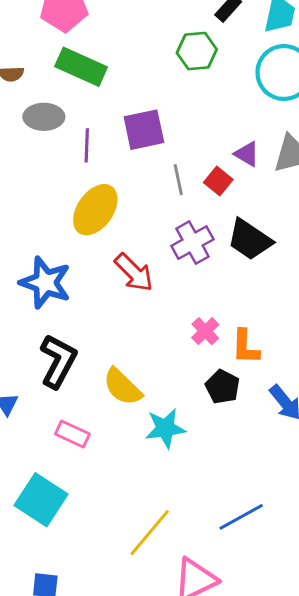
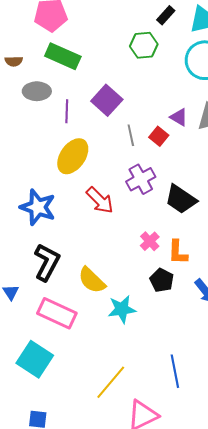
purple square: (144, 130) -> (107, 100), turned -36
black trapezoid: (250, 240) -> (181, 199), moved
pink rectangle: (72, 434) -> (57, 313), size x1.6
blue line: (241, 517) -> (175, 371), turned -72

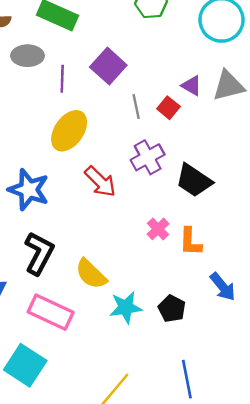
black pentagon: (162, 280) -> (172, 309), moved

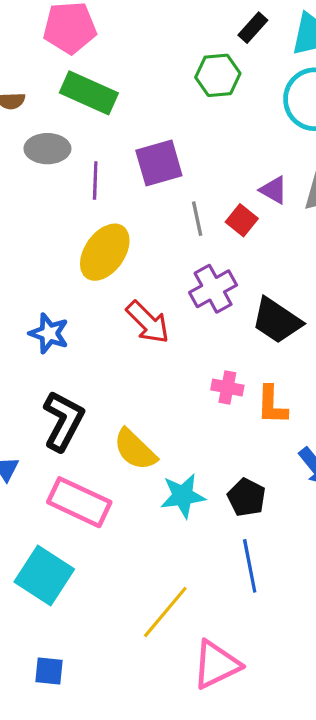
purple square: (108, 66) -> (159, 163), turned 32
blue star: (29, 190) -> (49, 333), size x0.7
pink cross: (158, 229) -> (227, 388), turned -35
blue line: (187, 379) -> (250, 566), moved

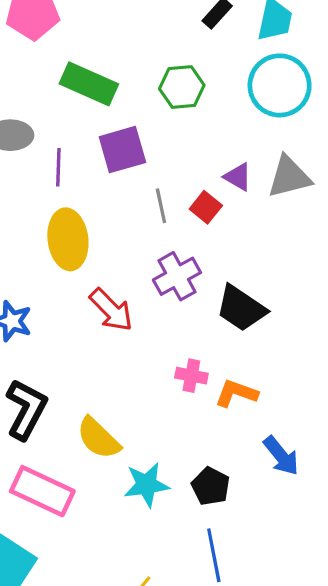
green hexagon: (218, 75) -> (182, 87), moved
green rectangle: (89, 93) -> (89, 84), moved
yellow ellipse: (105, 252) -> (68, 239), turned -42
orange L-shape: (272, 405) -> (236, 393), turned 108

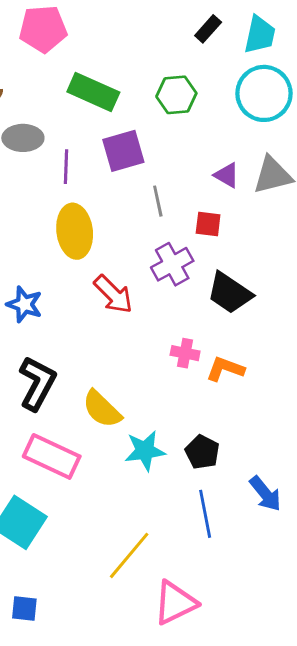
red square: (206, 207) -> (208, 224), moved, turned -32
blue arrow: (281, 456) -> (265, 494), moved

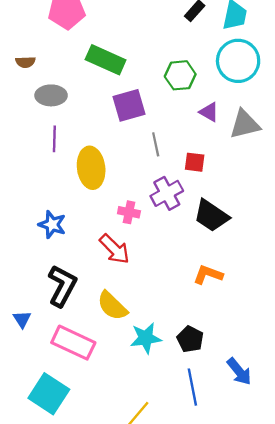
green hexagon: (176, 95) -> (180, 75), moved
purple line: (66, 167) -> (54, 139), moved
purple triangle: (227, 175) -> (209, 112), moved
red arrow: (113, 294) -> (114, 249), moved
pink cross: (185, 353) -> (129, 212), moved

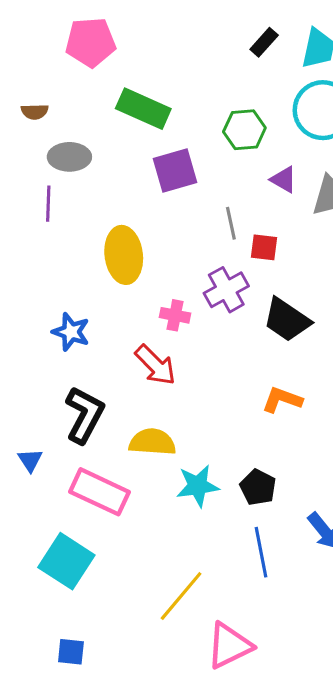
purple line: (54, 139) -> (48, 204), moved
gray line: (156, 144) -> (231, 223), moved
yellow semicircle: (112, 306) -> (152, 442), turned 140

